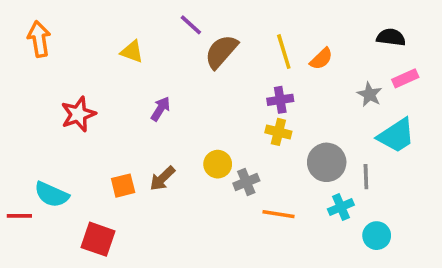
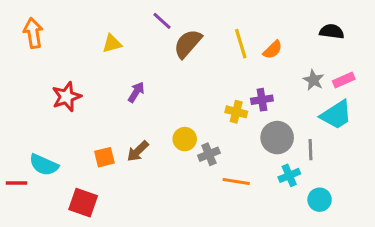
yellow triangle: (132, 52) -> (112, 44), turned -35
pink rectangle: (405, 78) -> (344, 80), moved
purple cross: (280, 100) -> (262, 100), moved

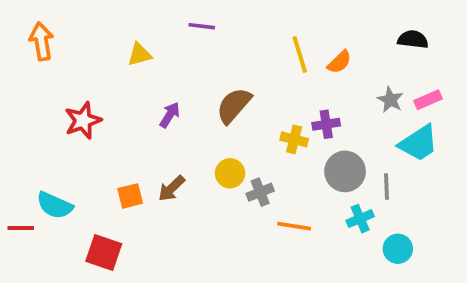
purple line: (162, 21) -> (202, 26), turned -35
brown semicircle: (188, 44) -> (234, 105), moved

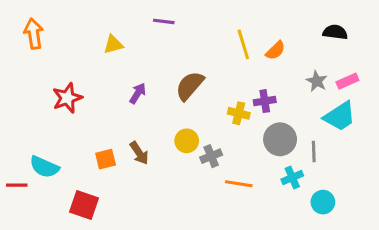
brown arrow: (172, 188) -> (139, 153), turned -80

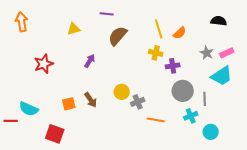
brown semicircle: (190, 86) -> (118, 36), moved
yellow cross: (239, 113) -> (156, 53), moved

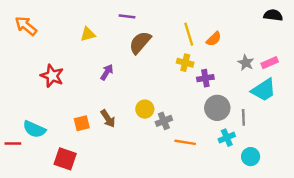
black semicircle: (219, 21) -> (273, 15), moved
orange arrow: (22, 22) -> (26, 26), turned -42
red star: (44, 64) -> (52, 76), turned -30

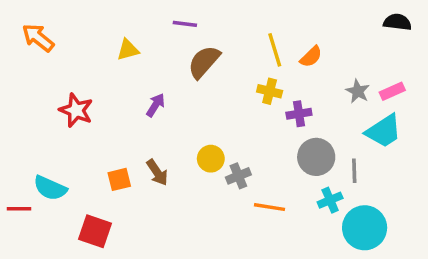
cyan circle: (251, 157) -> (365, 228), size x1.6

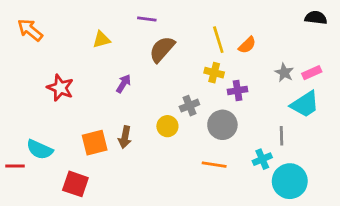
gray circle: (316, 157) -> (222, 125), moved
brown arrow: (157, 172) -> (125, 137), turned 45
gray cross: (238, 176) -> (189, 106), moved
orange square: (119, 179) -> (95, 143), size x1.4

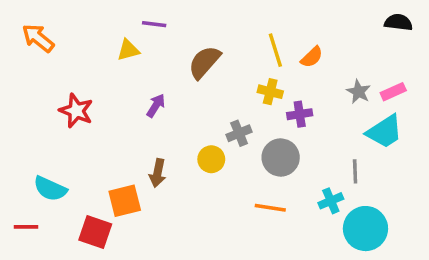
purple line: (147, 19) -> (154, 24), moved
orange square: (95, 143) -> (125, 201), moved
red line: (15, 166) -> (26, 227), moved

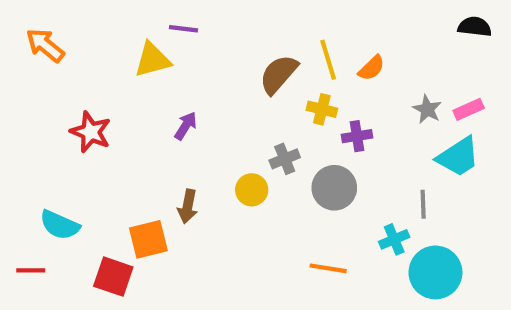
yellow triangle: (128, 50) -> (153, 60), size x1.4
brown semicircle: (204, 62) -> (279, 74), moved
orange line: (270, 208) -> (328, 268), moved

